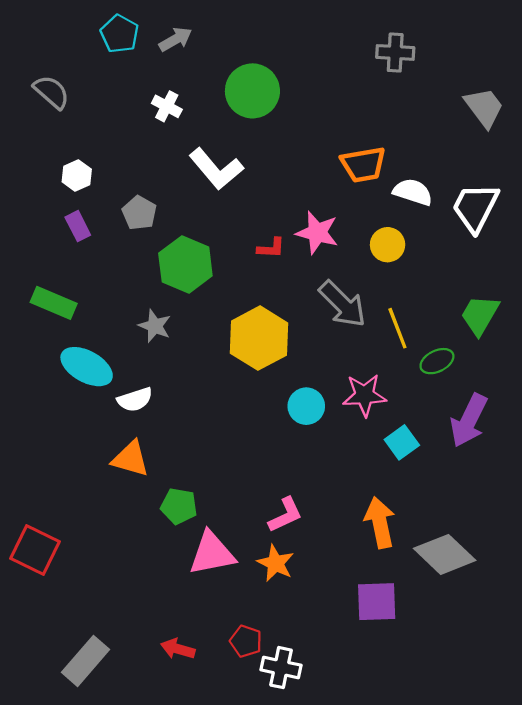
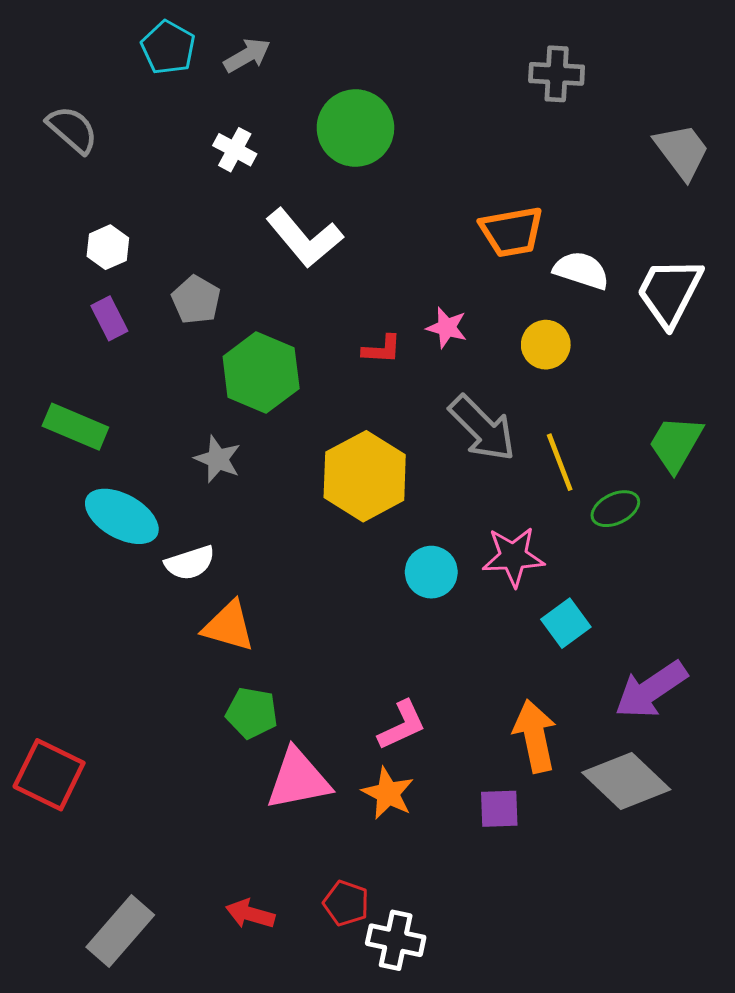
pink star: (317, 233) -> (447, 328), size x0.7
purple arrow: (469, 420) -> (651, 690), moved, turned 30
orange triangle: (131, 459) -> (229, 626), moved
purple square: (377, 602) -> (499, 809), moved, size x0.7

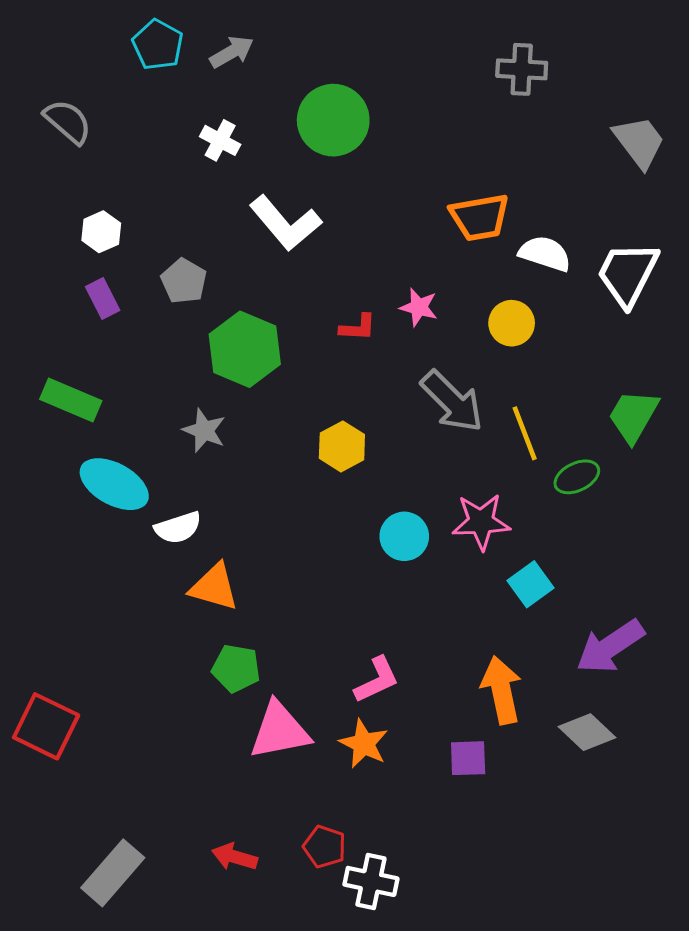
yellow hexagon: (365, 476) -> (342, 446), size x0.6
gray diamond: (626, 781) -> (587, 732), size x0.7

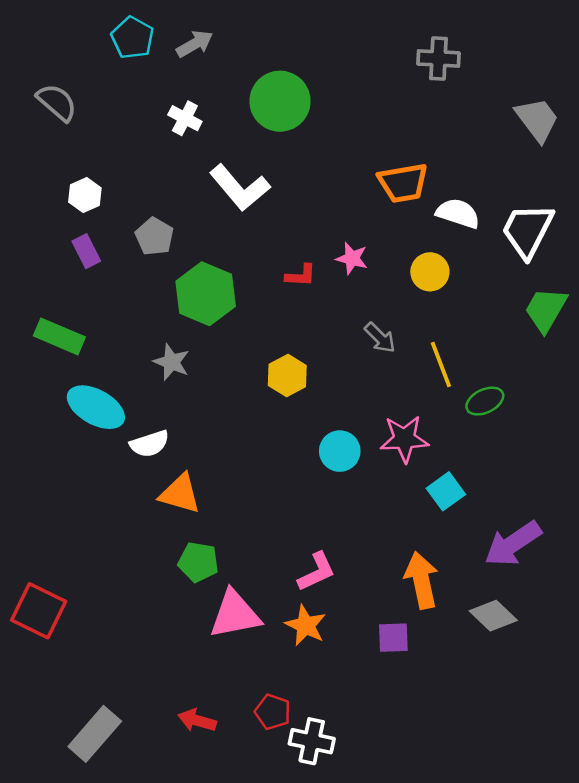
gray arrow: (452, 401) -> (380, 338), size x0.6
green trapezoid: (633, 416) -> (546, 310), moved

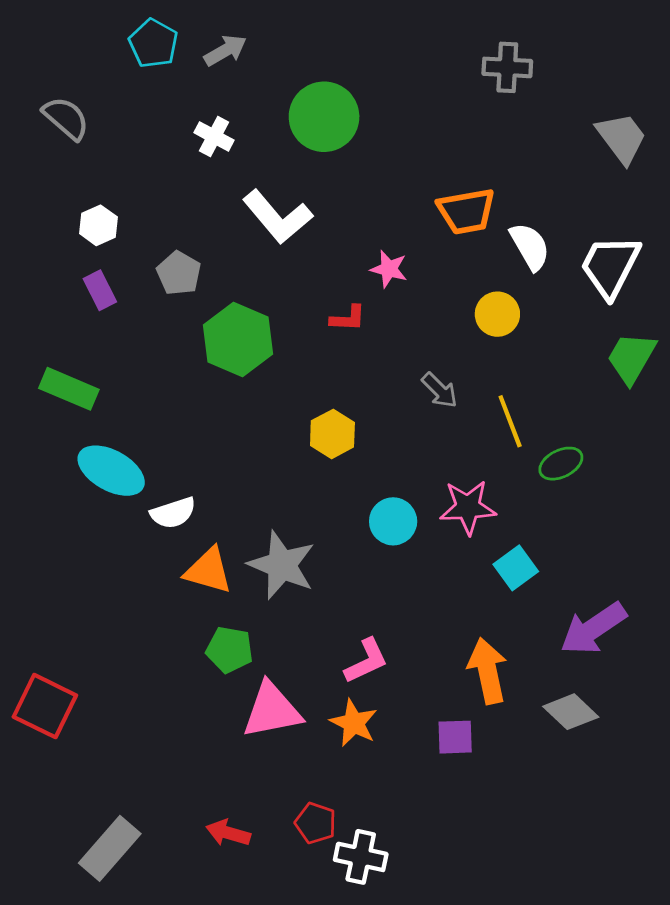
white semicircle: (458, 213) -> (530, 246), turned 42
pink star: (352, 258) -> (389, 269), moved
gray star: (172, 362) -> (282, 565), moved, size x1.6

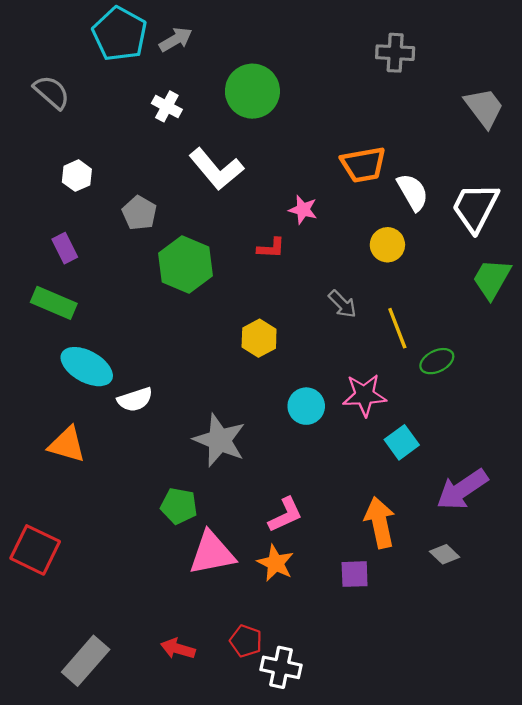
cyan pentagon: (153, 43) -> (120, 34), size x1.4
purple rectangle: (100, 290) -> (65, 248), moved
orange triangle: (208, 571) -> (67, 445), moved
gray diamond: (571, 712) -> (445, 554), size x0.7

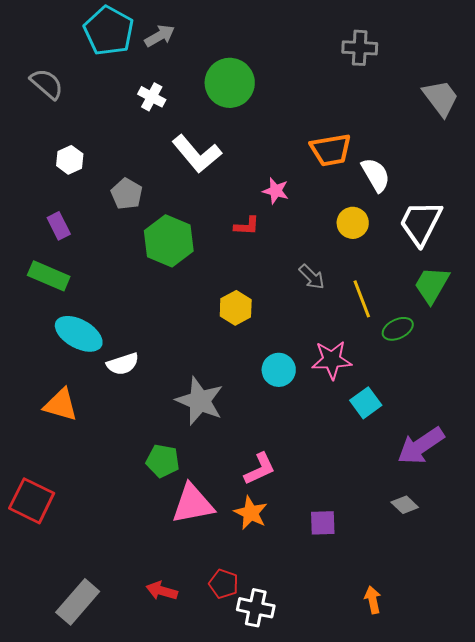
white trapezoid: (475, 207) -> (421, 223), moved
green trapezoid: (492, 279) -> (432, 285), moved
orange arrow: (380, 522) -> (373, 600), moved, size x0.6

